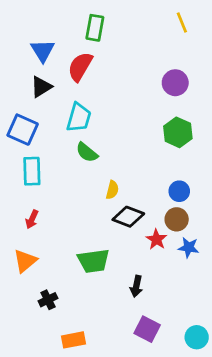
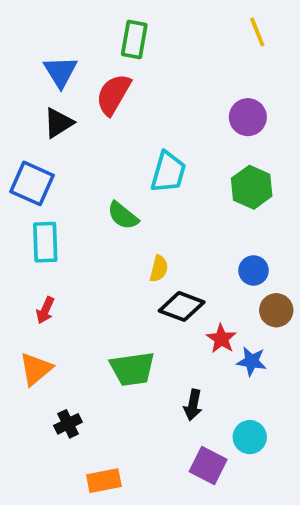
cyan trapezoid: (79, 118) -> (168, 172), moved
brown circle: (177, 219) -> (276, 310), moved
blue star: (189, 247) -> (252, 361), moved
cyan circle: (197, 337) -> (250, 437), moved

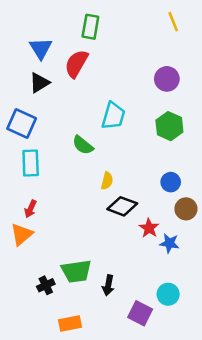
orange triangle: (36, 369) -> (22, 234), moved
green trapezoid: (132, 369) -> (76, 271), moved
black arrow: (193, 405) -> (108, 285), moved

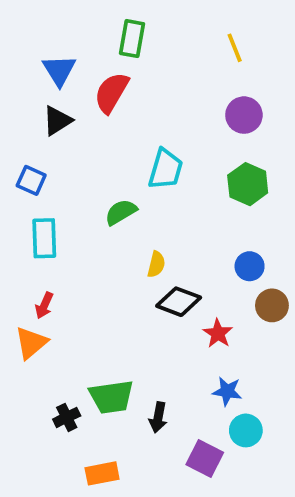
yellow line: (173, 22) -> (235, 48), moved
blue square: (22, 123) -> (31, 180), size x0.7
green semicircle: (83, 145) -> (121, 212), turned 110
blue star: (169, 243) -> (227, 391), moved

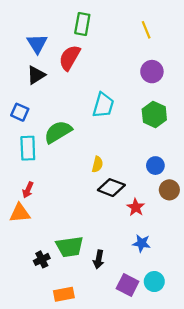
green semicircle: (121, 212) -> (58, 132), moved, size x1.4
orange triangle: (31, 343) -> (20, 213), turned 35
cyan circle: (246, 430) -> (154, 282), moved

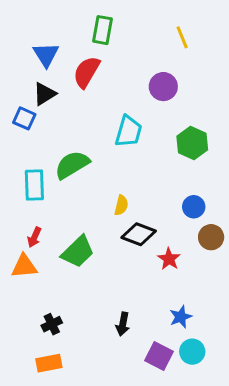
purple circle: (152, 72) -> (163, 87), moved
blue square: (20, 112) -> (24, 118), moved
blue star: (142, 243) -> (181, 317), moved, turned -30
green trapezoid: (70, 247) -> (78, 252), moved, turned -36
orange rectangle: (64, 294) -> (49, 363), moved

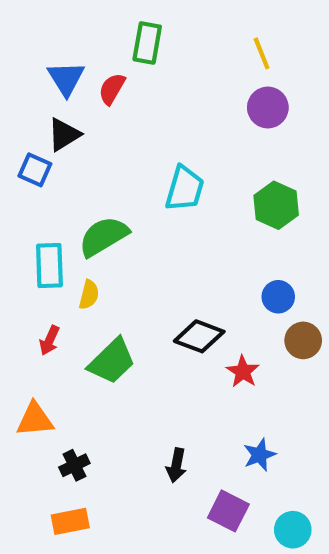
red semicircle: (87, 72) -> (112, 89), moved, size x0.7
purple circle: (163, 87) -> (268, 108), moved
yellow semicircle: (121, 205) -> (89, 295), moved
orange triangle: (24, 266) -> (35, 419), moved
cyan circle: (192, 352) -> (293, 530), moved

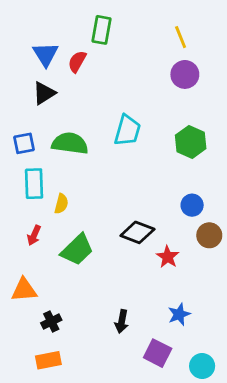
blue square: (35, 170) -> (24, 143), moved, turned -35
green semicircle: (104, 236) -> (70, 143), moved, turned 39

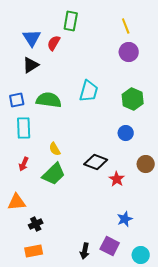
yellow semicircle: (61, 204) -> (55, 149), moved, turned 136
blue circle: (192, 205) -> (126, 133), moved
black arrow: (122, 321) -> (85, 251), moved

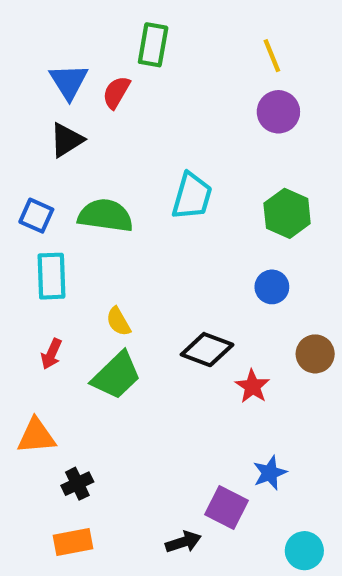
blue square: (17, 100) -> (36, 216), turned 35
purple square: (110, 246) -> (227, 507), moved
black arrow: (85, 251) -> (183, 542), turned -119

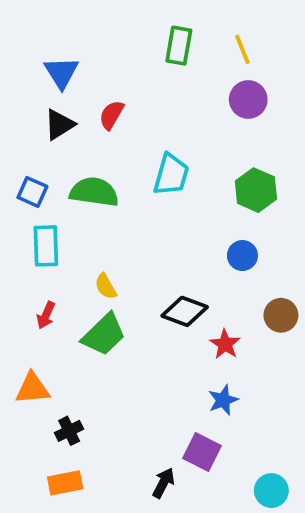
green rectangle: (153, 45) -> (179, 46), moved
red semicircle: (116, 92) -> (111, 115), moved
blue star: (270, 473) -> (223, 400), moved
black arrow: (183, 542) -> (163, 483), turned -44

